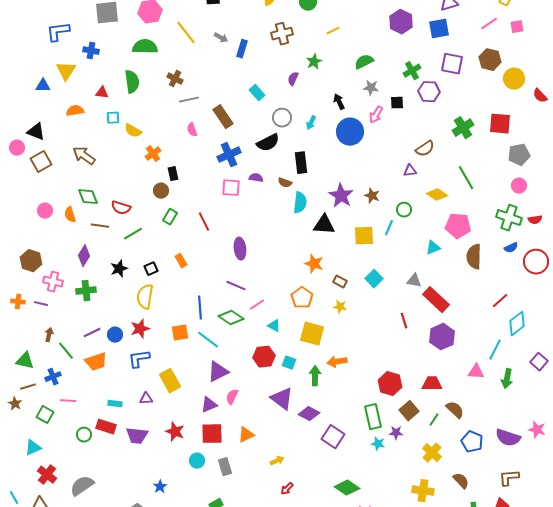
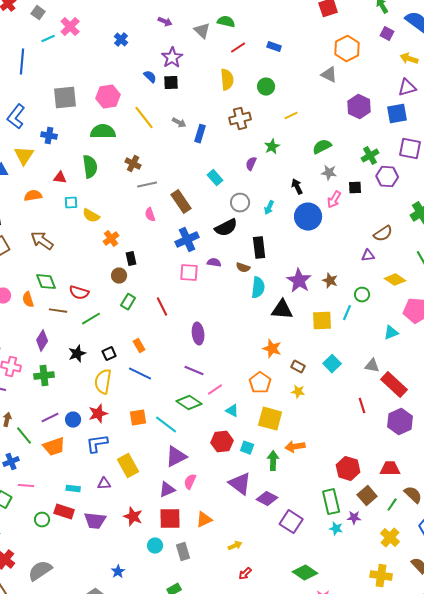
blue L-shape: (58, 32) -> (16, 117), turned -45
blue line: (200, 308) -> (140, 374), moved, turned -60

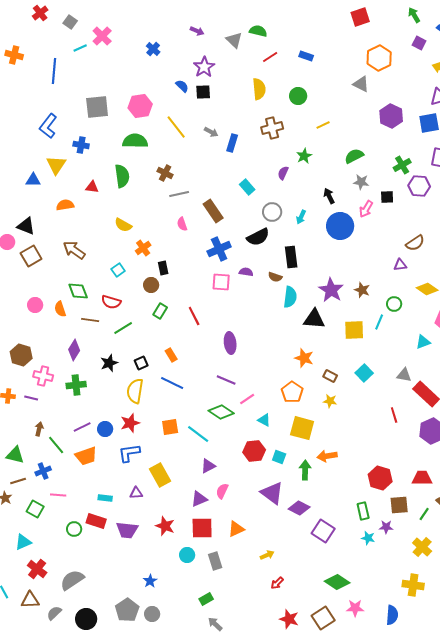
cyan square: (71, 203) -> (118, 270), moved, turned -32
purple triangle: (176, 457) -> (208, 466), size x0.7
brown square: (367, 496) -> (399, 505), turned 36
green rectangle: (331, 502) -> (363, 511), size x0.7

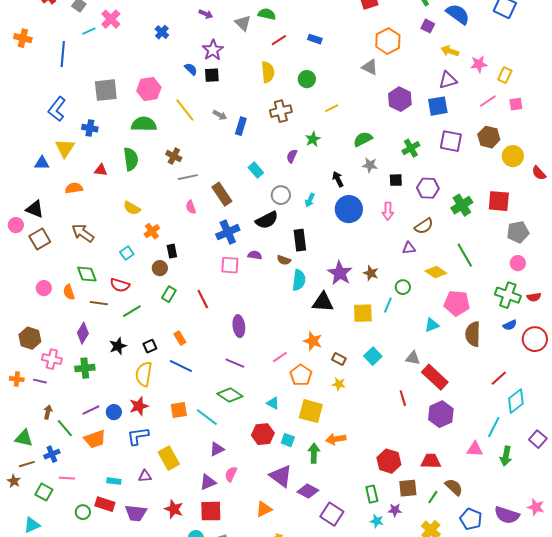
purple hexagon: (419, 186) -> (428, 188), moved
pink arrow: (366, 209) -> (388, 211), moved, turned -30
pink line: (247, 399) -> (280, 357), moved
orange triangle: (236, 529) -> (264, 509), moved

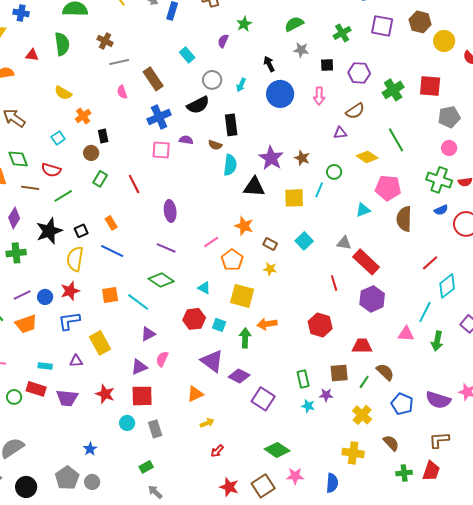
black star: (118, 346) -> (49, 231), size x1.5
red hexagon: (389, 461) -> (320, 325), moved

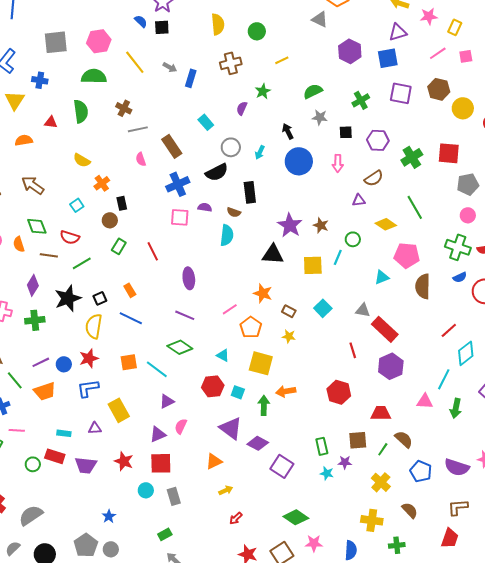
cyan semicircle: (230, 165) -> (227, 235), moved
green cross: (404, 473) -> (397, 545), moved

